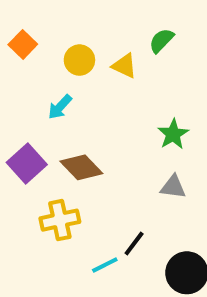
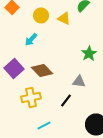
gray triangle: (173, 187) -> (79, 81), moved
black line: (134, 243) -> (66, 100), moved
cyan line: (105, 265) -> (44, 125), moved

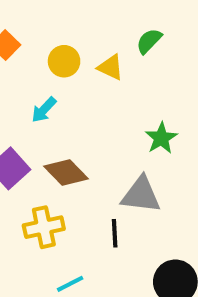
gray triangle: (79, 81) -> (141, 195), size x1.5
black line: (66, 100) -> (115, 233), turned -40

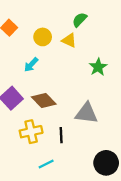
green semicircle: (149, 41) -> (80, 20), moved
green star: (161, 138) -> (98, 67), moved
black line: (115, 233) -> (61, 135), moved

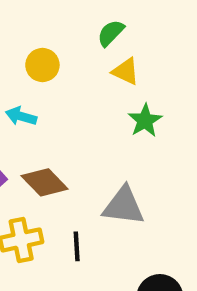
yellow triangle: (69, 40) -> (126, 71), moved
cyan arrow: (31, 65) -> (21, 116), turned 63

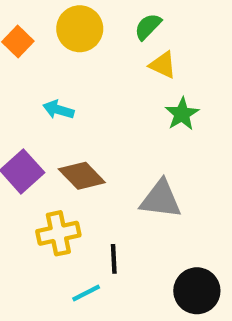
yellow circle: (42, 65) -> (80, 29), moved, size x1.4
black line: (77, 246) -> (114, 259), moved

